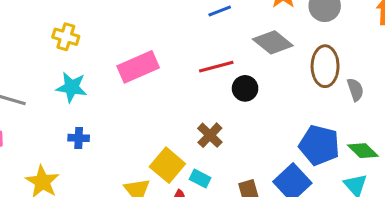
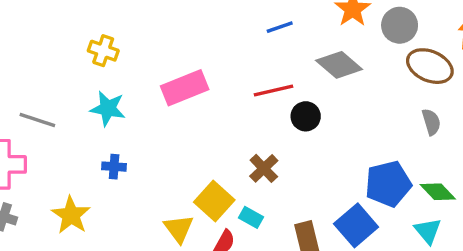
brown ellipse: (325, 66) -> (430, 66), moved, turned -69
blue pentagon: (319, 145) -> (388, 184), turned -30

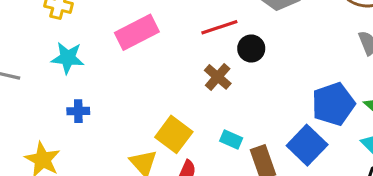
brown cross: (264, 168) -> (218, 77), moved
cyan rectangle: (251, 217) -> (231, 139), moved

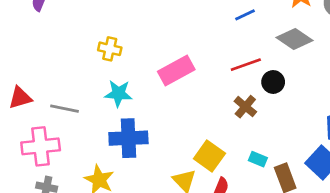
blue cross: (78, 111) -> (128, 138), size x2.0

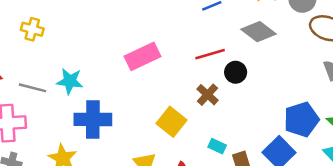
yellow cross: (110, 49) -> (32, 29), moved
cyan star: (118, 93) -> (70, 81), moved
yellow square: (209, 156) -> (172, 122), moved

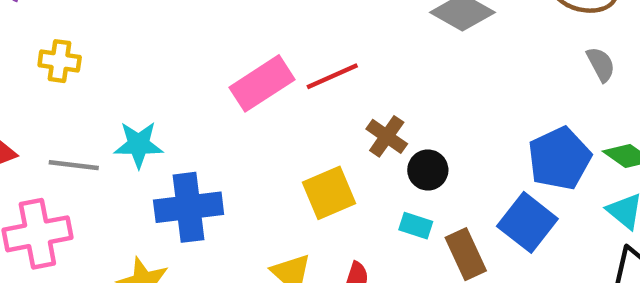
red line: (210, 54) -> (332, 76), moved
black circle: (236, 72) -> (428, 170), moved
yellow square: (172, 122) -> (329, 193), turned 36

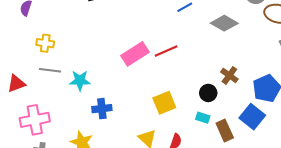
brown cross: (387, 136) -> (229, 75), moved
gray line: (74, 165) -> (50, 70), moved
blue cross: (189, 207) -> (102, 109), size x0.7

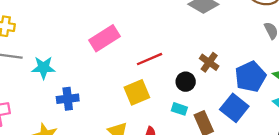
red line: (166, 51) -> (149, 59), moved

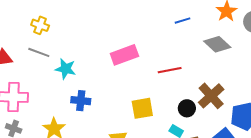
red line: (149, 59) -> (170, 70), moved
brown cross: (209, 62) -> (211, 96), size x1.5

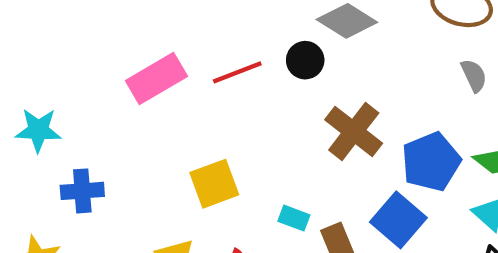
red line: (170, 70) -> (237, 72), moved
black circle: (187, 108) -> (305, 60), moved

